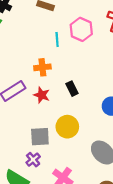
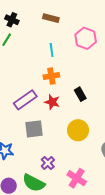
cyan line: (57, 40) -> (52, 50), moved
gray square: (40, 137) -> (34, 129), moved

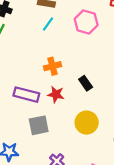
cyan line: (52, 50) -> (48, 24), moved, turned 48
purple rectangle: (25, 100) -> (26, 95), turned 55

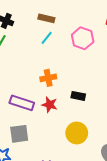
black rectangle: (86, 83) -> (78, 96), turned -48
gray square: (39, 125) -> (19, 134), moved

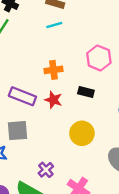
cyan line: (47, 38) -> (54, 25), turned 32
pink hexagon: (83, 38) -> (99, 58), moved

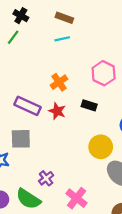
orange cross: (53, 70) -> (59, 82), turned -30
yellow circle: (82, 133) -> (101, 147), moved

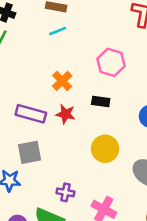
yellow circle: (101, 147) -> (105, 149), moved
purple cross: (46, 178) -> (65, 192), turned -32

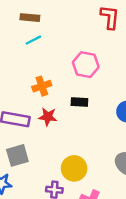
orange cross: (62, 81) -> (42, 86), turned 30
yellow circle: (105, 149) -> (74, 168), moved

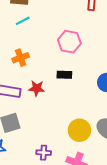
orange cross: (42, 86) -> (21, 58), moved
yellow circle: (74, 168) -> (79, 130), moved

